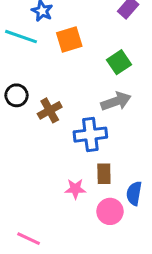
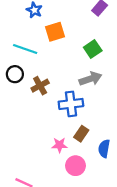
cyan line: (21, 37) -> (25, 49), moved
brown rectangle: (104, 174) -> (81, 134), turned 35
pink circle: (110, 211) -> (75, 166), moved

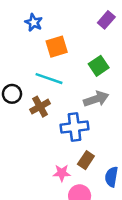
cyan line: (25, 49) -> (49, 79), moved

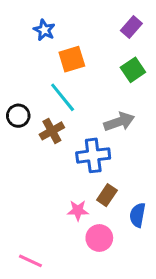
green square: (99, 66) -> (133, 70), moved
cyan line: (49, 79) -> (63, 97), turned 32

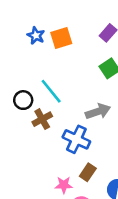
orange square: (72, 59) -> (61, 38), moved
black circle: (18, 116) -> (23, 100), moved
blue cross: (93, 155) -> (76, 139), turned 32

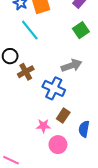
cyan line: (51, 91) -> (30, 30), moved

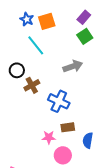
green square: (81, 30) -> (85, 36), moved
gray arrow: (71, 65) -> (73, 66), moved
brown rectangle: (63, 115) -> (68, 127), turned 48

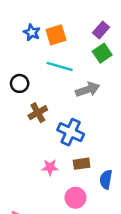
cyan line: (36, 45) -> (60, 66), moved, turned -35
black circle: (17, 70) -> (20, 83), moved
pink star: (49, 137) -> (50, 167), moved

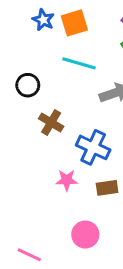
brown cross: (38, 113) -> (51, 123), turned -30
pink star: (50, 167) -> (67, 180), moved
pink circle: (75, 198) -> (85, 235), moved

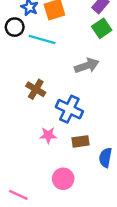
cyan line: (79, 63) -> (42, 40), moved
black circle: (28, 85) -> (15, 27), moved

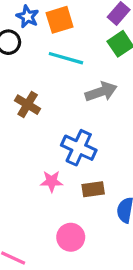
cyan line: (42, 40) -> (66, 58), moved
brown cross: (36, 89) -> (28, 105), moved

